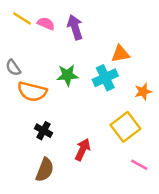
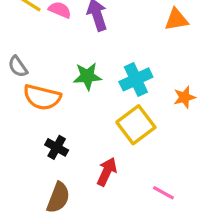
orange triangle: (120, 54) -> (176, 20), moved
yellow square: (125, 127) -> (136, 125), moved
pink line: (139, 165) -> (163, 193), moved

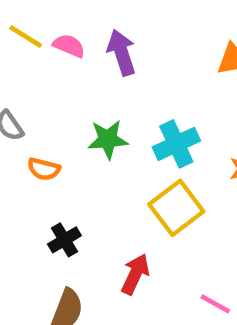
orange semicircle: (42, 97) -> (44, 169), size x0.6
black cross: (57, 147) -> (64, 240), turned 30

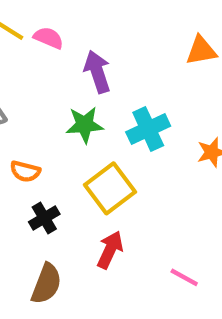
purple arrow: (122, 53) -> (97, 72), moved
orange semicircle: (44, 169) -> (25, 171), moved
yellow square: (176, 208) -> (110, 188), moved

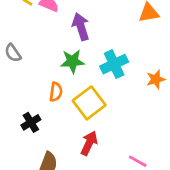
orange semicircle: (25, 171) -> (56, 92), moved, turned -96
black cross: (44, 218) -> (31, 122), moved

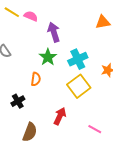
green star: (72, 61) -> (48, 57), turned -30
yellow square: (89, 103) -> (79, 86), moved

